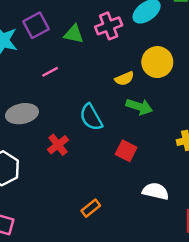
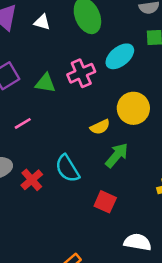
green arrow: (139, 107) -> (117, 155), turned -65
red cross: (58, 145) -> (32, 180), moved

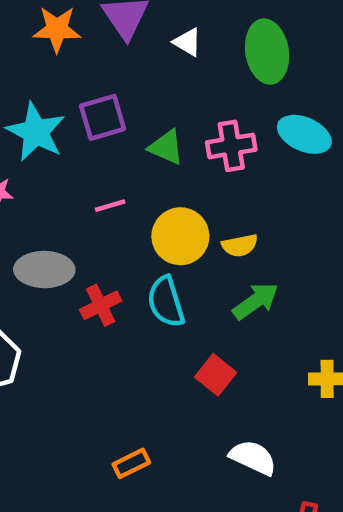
cyan ellipse: (120, 56) -> (304, 134), turned 48
yellow circle: (133, 108) -> (180, 236), moved

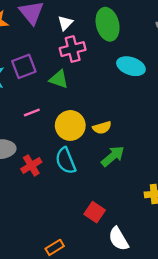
white triangle: (187, 42) -> (65, 23), turned 49
pink cross: (231, 146) -> (73, 49), moved
red square: (216, 375) -> (95, 212), moved
white semicircle: (253, 458) -> (118, 239), turned -140

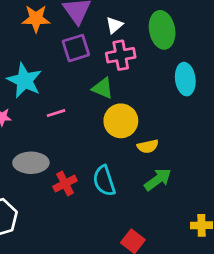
purple square: (24, 66) -> (76, 48), moved
cyan ellipse: (131, 66) -> (185, 79), turned 60
pink line: (32, 113) -> (56, 113), moved
yellow circle: (70, 125) -> (121, 121), moved

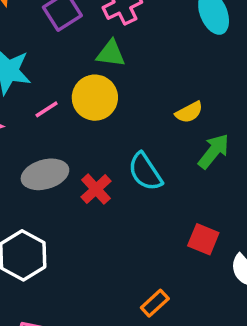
pink line: (56, 113) -> (47, 109), moved
yellow circle: (121, 121) -> (95, 98), moved

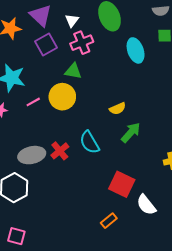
gray ellipse: (45, 174) -> (32, 155), moved
red square: (203, 239) -> (122, 184), size x1.4
orange rectangle: (155, 303) -> (109, 221), moved

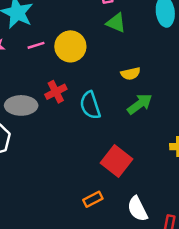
green triangle: (73, 71) -> (116, 23), moved
red cross: (60, 151) -> (56, 92), moved
white semicircle: (146, 205) -> (137, 209), moved

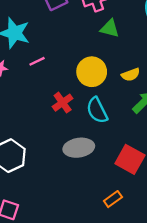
yellow circle: (70, 46) -> (92, 72), moved
gray ellipse: (21, 105) -> (79, 148), moved

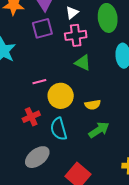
pink line: (37, 61) -> (39, 82), moved
gray ellipse: (79, 148) -> (37, 157), turned -40

